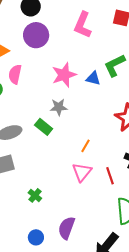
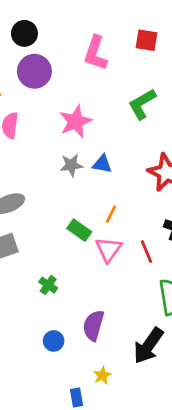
blue triangle: (93, 78) -> (102, 164), moved
green rectangle: (44, 127) -> (79, 230), moved

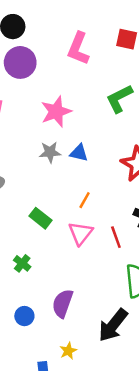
green rectangle: (79, 230) -> (41, 218), moved

